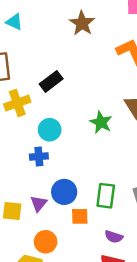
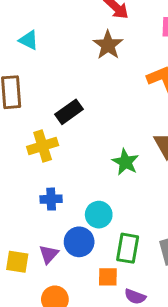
yellow cross: (17, 103) -> (43, 146), moved
cyan circle: (50, 130) -> (99, 215), moved
orange square: (80, 216) -> (108, 277), moved

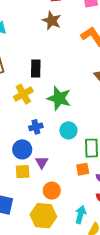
black rectangle: (69, 112) -> (36, 69), turned -42
green star: (125, 162) -> (59, 98), moved, size x1.4
blue circle: (79, 242) -> (22, 149), moved

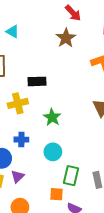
black rectangle: (36, 69) -> (37, 81), turned 72
green star: (59, 98) -> (52, 117), size x0.7

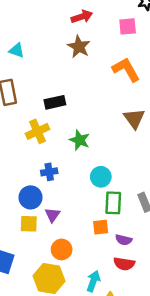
red arrow: (73, 13) -> (82, 17), turned -54
cyan circle: (53, 152) -> (101, 177), moved

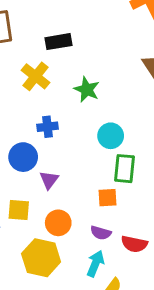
yellow cross: (38, 131) -> (36, 76), turned -30
yellow square: (29, 224) -> (19, 210), moved
purple semicircle: (124, 240) -> (101, 233), moved

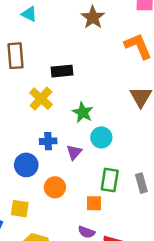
cyan circle: (111, 136) -> (101, 137), moved
purple triangle: (49, 180) -> (74, 152), moved
orange circle: (58, 223) -> (55, 187), moved

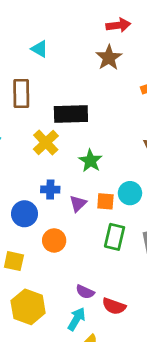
black rectangle: (62, 71) -> (71, 114), size x1.4
cyan circle: (101, 137) -> (130, 193), moved
orange square: (94, 203) -> (105, 201), moved

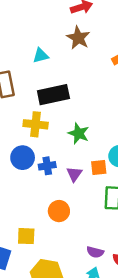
cyan triangle: (40, 49) -> (41, 56), moved, turned -35
yellow cross: (46, 142) -> (36, 124), turned -30
blue circle: (24, 214) -> (23, 158), moved

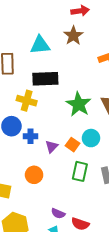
cyan triangle: (41, 56) -> (40, 45), size x1.5
green star: (79, 133) -> (79, 104), moved, size x1.4
orange square: (99, 167) -> (73, 145), turned 32

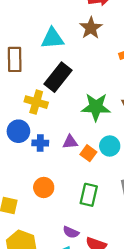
black rectangle: (45, 79) -> (58, 77), turned -50
green star: (79, 104) -> (96, 107), turned -30
purple triangle: (52, 147) -> (70, 142), moved, turned 40
green rectangle: (80, 171) -> (89, 195), moved

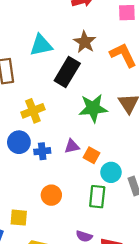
brown star: (91, 28) -> (85, 42), moved
black rectangle: (58, 77) -> (67, 72), moved
yellow cross: (36, 102) -> (33, 111), turned -30
cyan circle: (110, 146) -> (111, 172), moved

